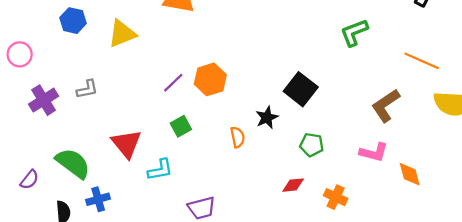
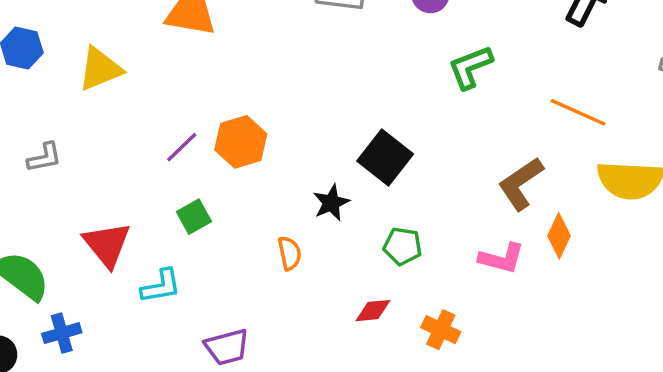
orange semicircle: (238, 137) -> (290, 253), moved
orange diamond: (410, 174) -> (559, 236), moved, turned 40

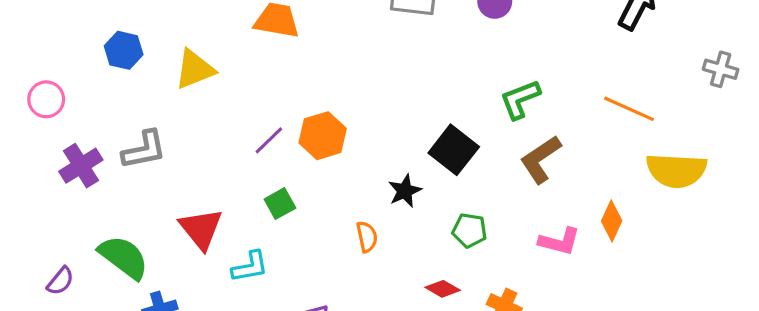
green L-shape: (470, 67) -> (520, 99), moved
gray L-shape: (44, 158) -> (144, 150), size x1.4
brown L-shape: (521, 184) -> (541, 159), moved
red diamond: (373, 311) -> (443, 289), turned 36

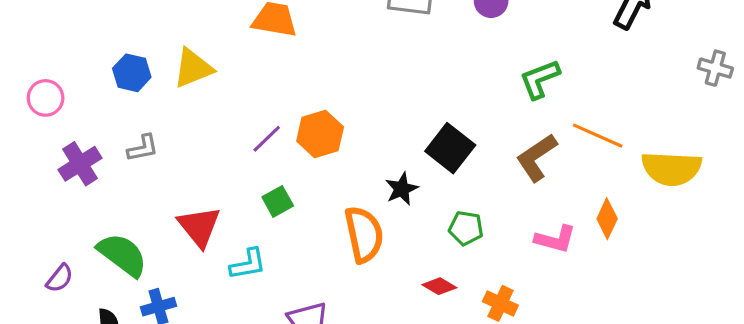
blue hexagon: (124, 50) -> (132, 73), moved
green L-shape: (520, 99) -> (540, 79), moved
orange line: (629, 109) -> (598, 136), moved
gray L-shape: (144, 150) -> (143, 148), size x0.7
orange semicircle: (367, 237) -> (364, 234), size x1.8

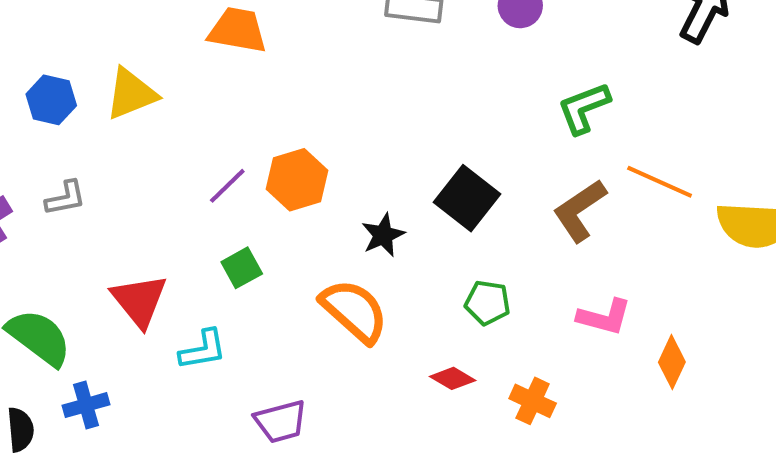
black star: (402, 189) -> (383, 235), moved
orange diamond: (607, 219) -> (672, 362), moved
orange semicircle: (364, 234) -> (354, 311), turned -36

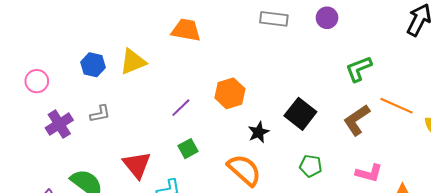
orange hexagon: (297, 180) -> (230, 93), moved

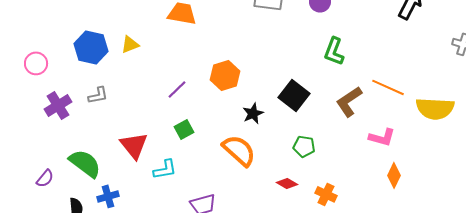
yellow triangle: (133, 62) -> (130, 44), size x0.7
blue hexagon: (93, 65) -> (91, 47), size x1.4
green L-shape: (359, 69) -> (334, 51), moved, turned -48
pink L-shape: (369, 173) -> (382, 137), moved

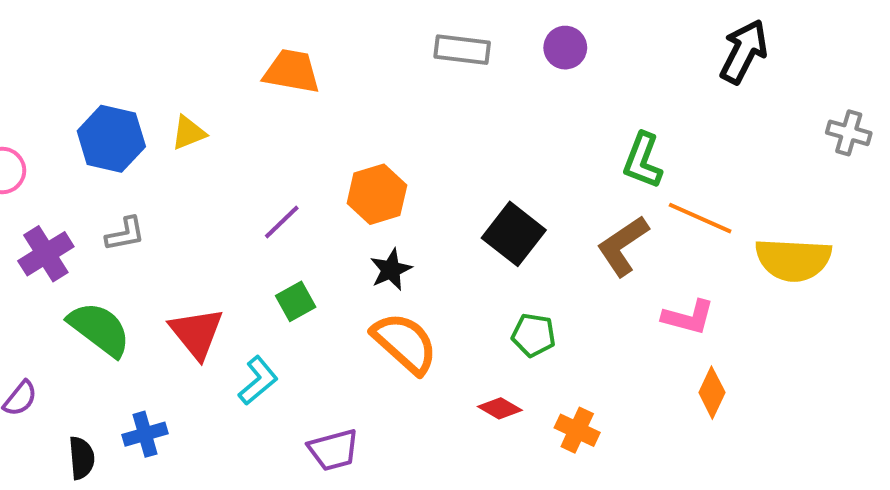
green L-shape: (334, 51) -> (643, 161), moved
black star: (253, 113) -> (391, 270), moved
green semicircle: (85, 163) -> (99, 329), moved
cyan L-shape: (165, 169) -> (258, 381), turned -30

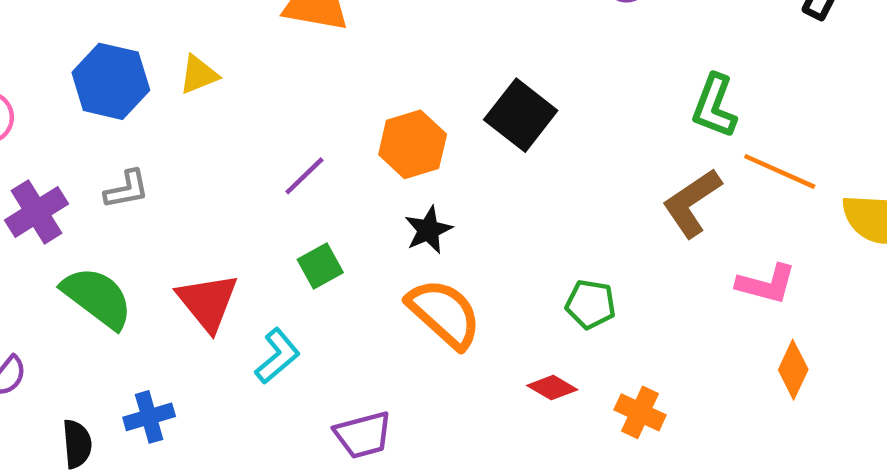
black square: (514, 234) -> (521, 115), moved

